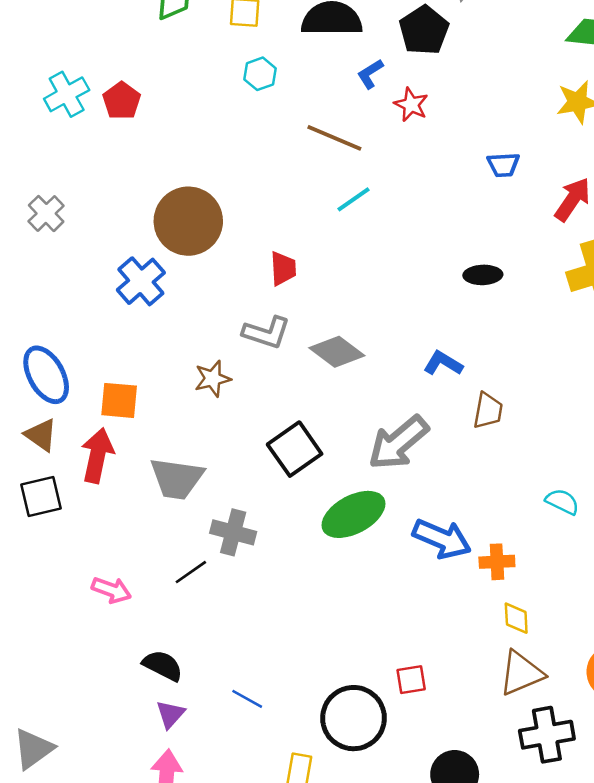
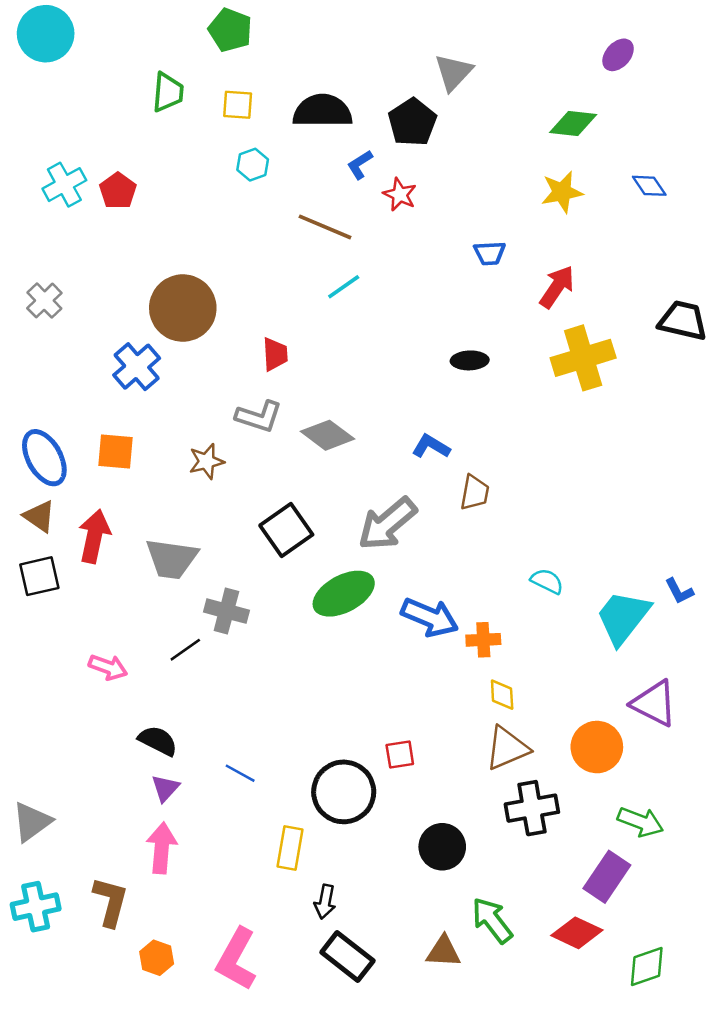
orange square: (119, 400) -> (115, 451), moved

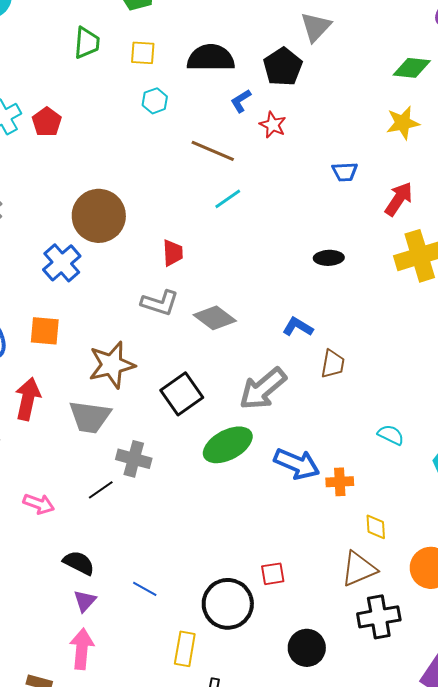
brown star: (206, 461) -> (112, 365), moved, size x1.6
yellow diamond: (502, 695) -> (376, 527), moved

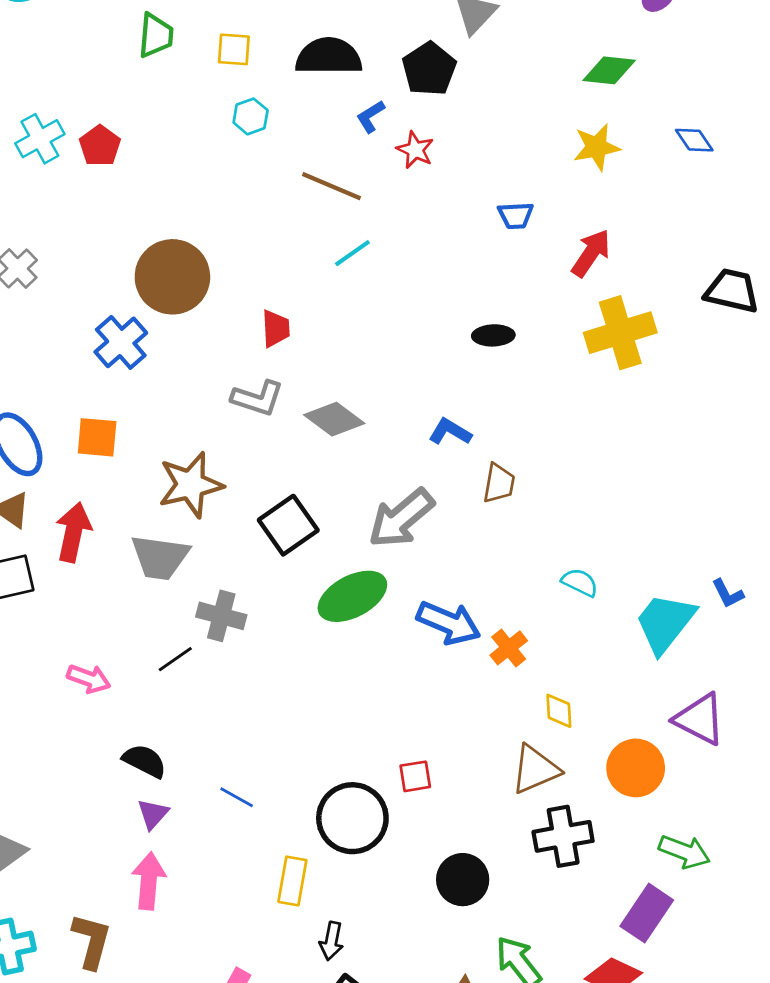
orange cross: (340, 482) -> (509, 648), turned -36

